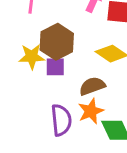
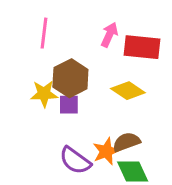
brown semicircle: (92, 86) -> (126, 142), moved
purple semicircle: (61, 120) -> (75, 161), turned 132

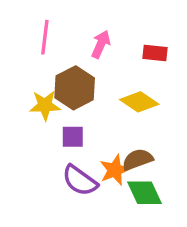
pink arrow: (109, 35) -> (101, 44), moved
red rectangle: (142, 47) -> (155, 53), size x0.6
purple square: (69, 105) -> (73, 137), moved

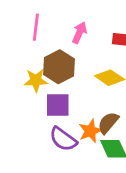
purple square: (73, 137) -> (58, 105), size x1.4
brown semicircle: (138, 160) -> (108, 123), turned -30

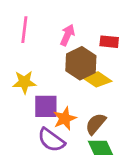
brown hexagon: (59, 67) -> (81, 63), moved
orange star: (90, 131) -> (65, 118), moved

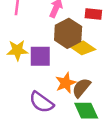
purple square: (46, 106) -> (40, 56), moved
orange star: (65, 118) -> (66, 83), moved

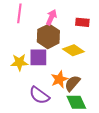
brown hexagon: (68, 33) -> (48, 36), moved
yellow star: (17, 50) -> (19, 62), moved

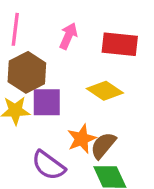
red rectangle: (82, 22) -> (120, 44), size x1.5
brown hexagon: (48, 36) -> (27, 72), moved

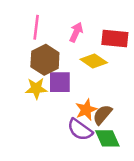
yellow diamond: (105, 91) -> (94, 61), moved
purple semicircle: (48, 165) -> (80, 130), moved

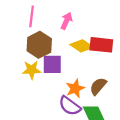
red rectangle: (115, 38) -> (101, 45), moved
brown semicircle: (102, 115) -> (98, 86), moved

